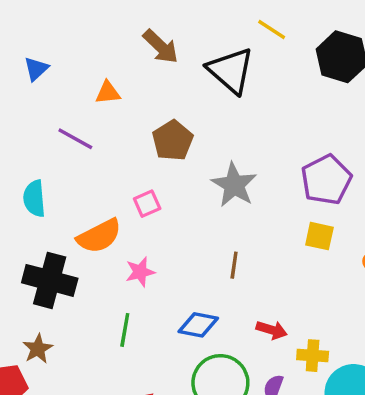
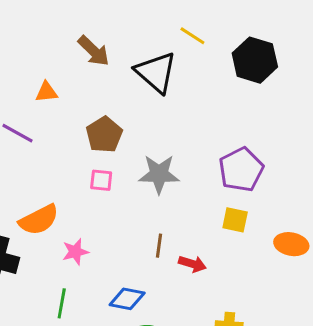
gray star: (234, 185) -> (159, 174), turned -30
pink square: (147, 204) -> (101, 180), moved, turned 30
red arrow: (272, 330) -> (192, 264), moved

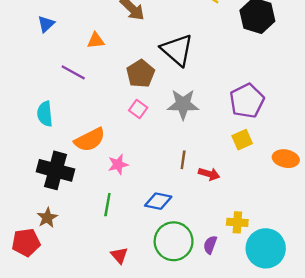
black triangle: (156, 72) -> (177, 50), moved
pink square: (101, 180) -> (138, 109), turned 30
yellow square: (235, 220) -> (242, 140), turned -36

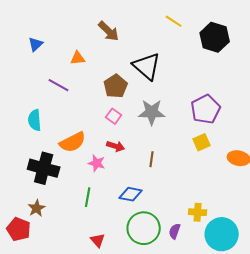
pink star: (118, 165) -> (97, 163), turned 30
red arrow: (209, 174) -> (116, 146), moved
red pentagon: (26, 242) -> (19, 229), turned 30

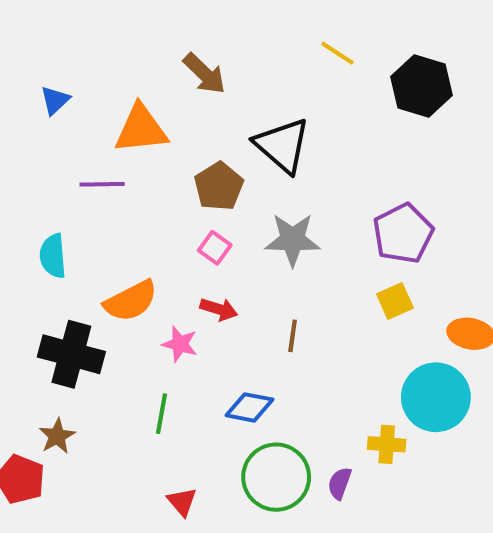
orange triangle: (78, 58) -> (141, 129), size x1.8
purple line: (59, 85) -> (102, 184), turned -30
cyan circle: (222, 234) -> (436, 397), moved

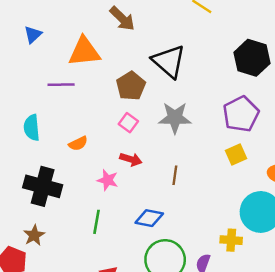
black hexagon: (422, 86) -> (252, 58), moved
orange semicircle: (131, 301) -> (78, 143), moved, size x0.6

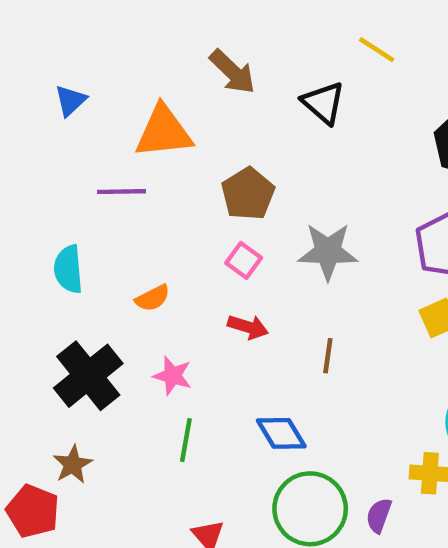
black triangle: (169, 61) -> (323, 103), moved, size x0.7
pink star: (108, 180) -> (173, 376), moved
black cross: (43, 186) -> (88, 376), turned 36
blue diamond: (149, 218) -> (281, 433), turned 48

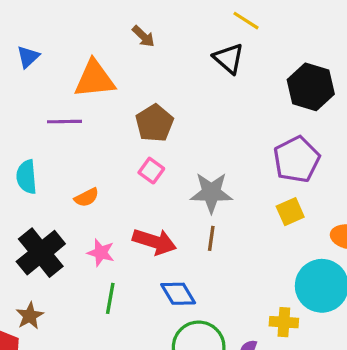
brown arrow: (232, 72) -> (143, 36), size x0.7
black triangle: (323, 103) -> (229, 58), moved
gray star: (328, 251) -> (211, 193), moved
red arrow: (248, 327) -> (154, 242), moved, size x1.5

